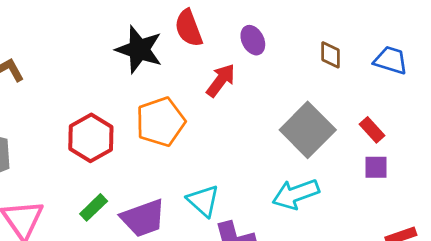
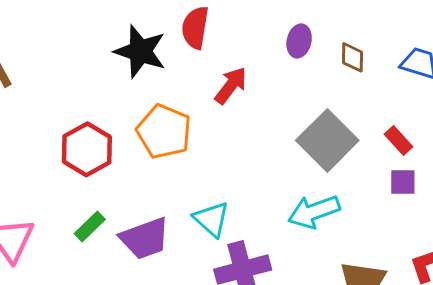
red semicircle: (189, 28) -> (195, 28), turned 30
purple ellipse: (253, 40) -> (299, 41), moved, turned 40
orange pentagon: (160, 122) -> (164, 132), turned -30

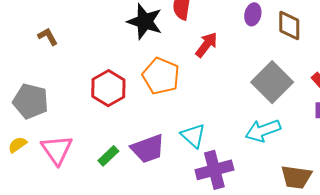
brown diamond: (352, 57) -> (289, 25), size x1.4
green rectangle: (90, 227) -> (108, 156), moved

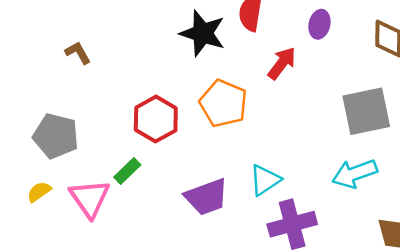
purple ellipse: (253, 14) -> (319, 24), moved
gray square: (272, 82) -> (366, 111), turned 33
cyan triangle: (193, 136) -> (265, 180), turned 44
green rectangle: (108, 156) -> (127, 171), moved

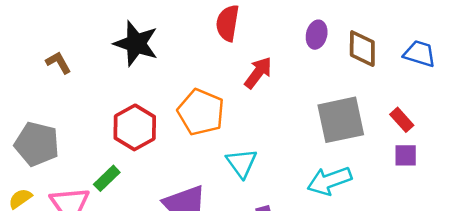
purple ellipse: (319, 24) -> (317, 35), moved
black star: (203, 33) -> (136, 43), moved
cyan triangle: (265, 180) -> (242, 163), moved, turned -32

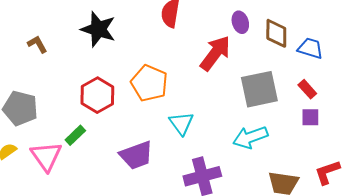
purple ellipse: (317, 35) -> (240, 22), turned -30
blue trapezoid: (420, 54) -> (310, 48), moved
red arrow: (258, 73) -> (215, 53), moved, size x1.4

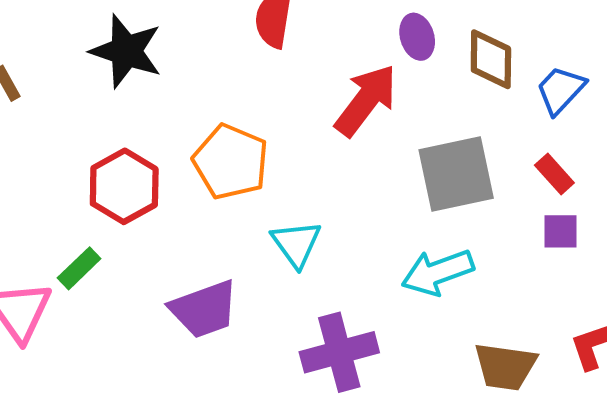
blue trapezoid: (310, 48) -> (561, 90), turned -64

